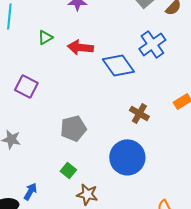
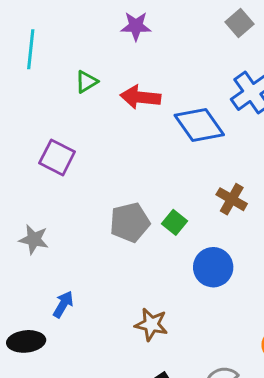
blue circle: (127, 157) -> (213, 267), size x0.7
green square: (68, 170) -> (175, 222), moved
blue arrow: (30, 191) -> (63, 304), moved

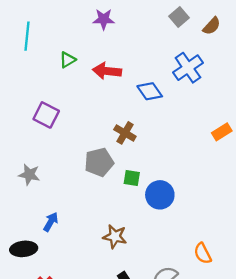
blue diamond: (199, 125) -> (150, 91), size x0.7
brown cross: (232, 199) -> (125, 133), moved
green square: (175, 222) -> (132, 178), moved, turned -30

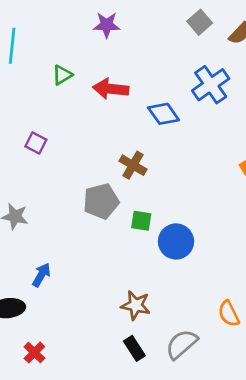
purple square: (46, 115) -> (36, 143), size x0.7
brown star: (115, 237) -> (136, 305), moved

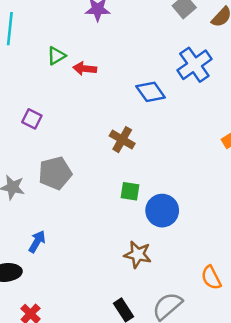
red arrow: (111, 89) -> (85, 69), moved, size x0.7
gray pentagon: (101, 201) -> (55, 173), moved
brown star: (136, 305) -> (138, 254), moved

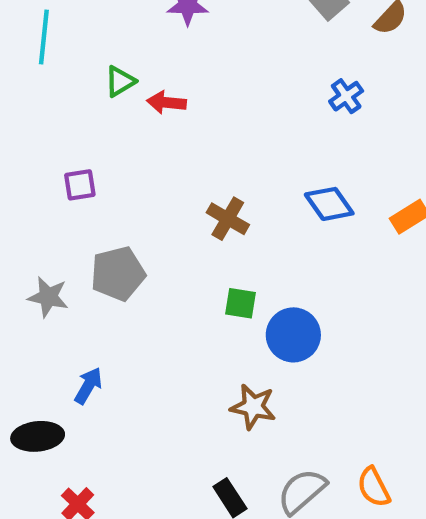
blue cross: (194, 65) -> (346, 96), size x0.6
blue diamond: (151, 92) -> (329, 204), moved
purple square: (32, 119) -> (80, 185), turned -36
orange semicircle: (211, 278) -> (374, 487), moved

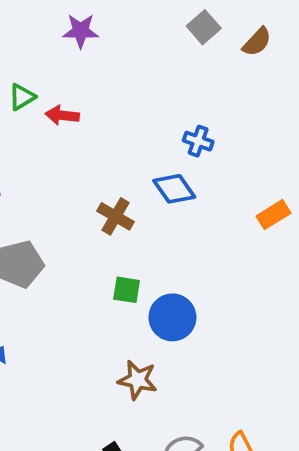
blue cross: (346, 96) -> (198, 141), moved, turned -36
blue diamond: (329, 204) -> (174, 189), moved

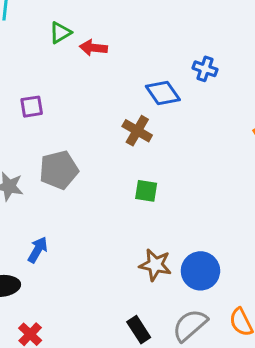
blue diamond: (174, 189) -> (163, 93), moved
blue circle: (172, 317) -> (200, 271), moved

